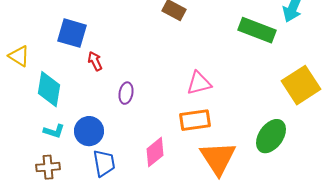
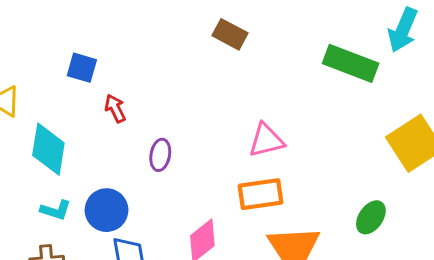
blue square: (72, 33) -> (82, 68), size x0.7
green ellipse: (271, 136) -> (371, 217), size x0.7

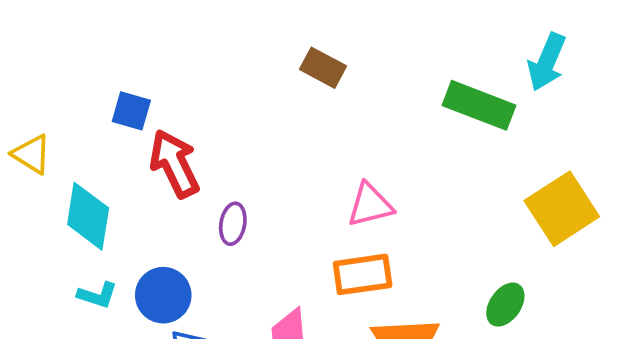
red arrow: (115, 108) -> (175, 164), size x1.8

